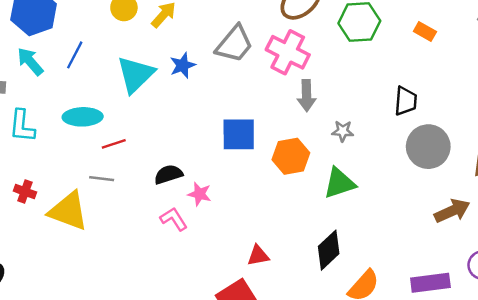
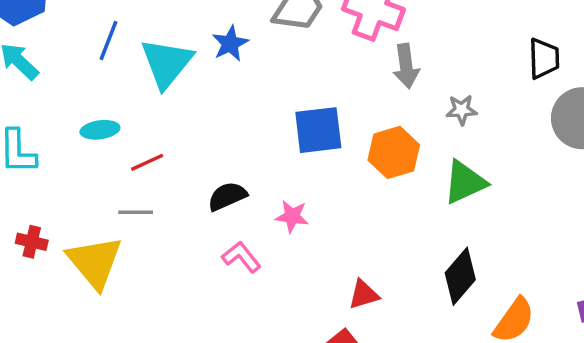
blue line: (75, 55) -> (109, 40), moved
cyan ellipse: (83, 117) -> (100, 130), size x0.7
pink star: (200, 194) -> (292, 216), moved
yellow triangle: (68, 211) -> (95, 262), turned 36

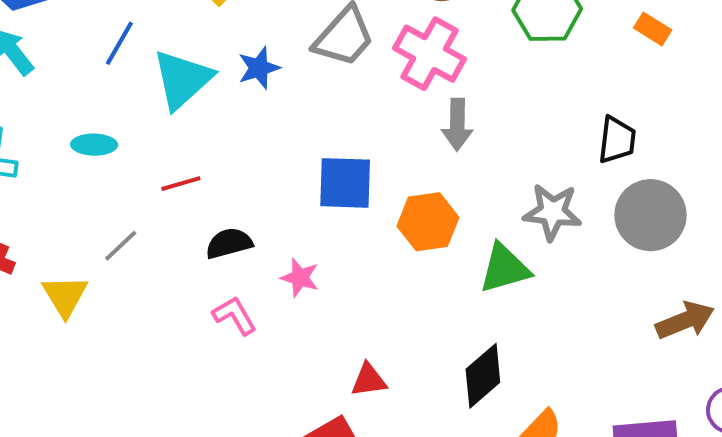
gray star: (461, 110) -> (552, 212), moved, size x1.6
red line: (147, 162) -> (181, 184), moved
gray line: (136, 212) -> (121, 246), turned -52
yellow triangle: (95, 262) -> (65, 296), size x0.7

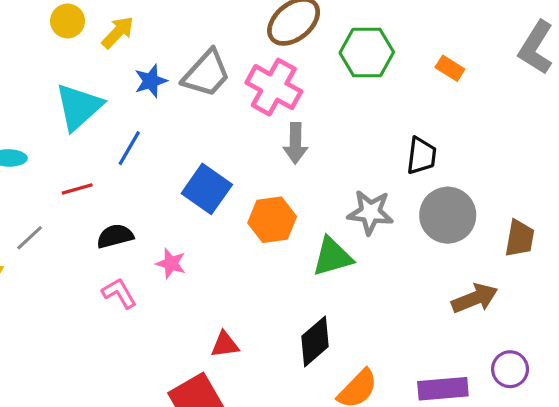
blue line: (119, 43) -> (129, 148), moved
blue star: (259, 68) -> (151, 81), moved
blue square: (345, 183) -> (207, 189), turned 33

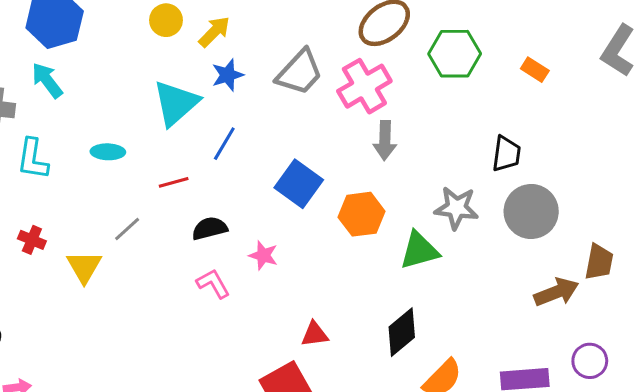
blue star: (151, 81) -> (228, 75), moved
pink cross: (274, 87) -> (364, 86), turned 30
brown trapezoid: (520, 238) -> (599, 262), moved

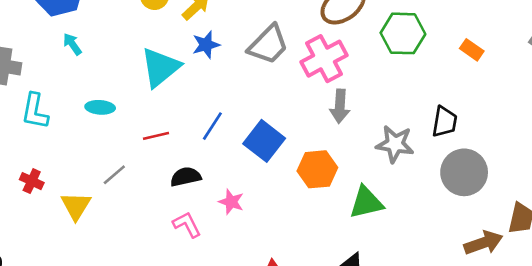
cyan arrow: (47, 80) -> (72, 44), moved, size x0.7
blue line: (224, 144) -> (212, 126), moved
gray star: (456, 208) -> (395, 144), moved

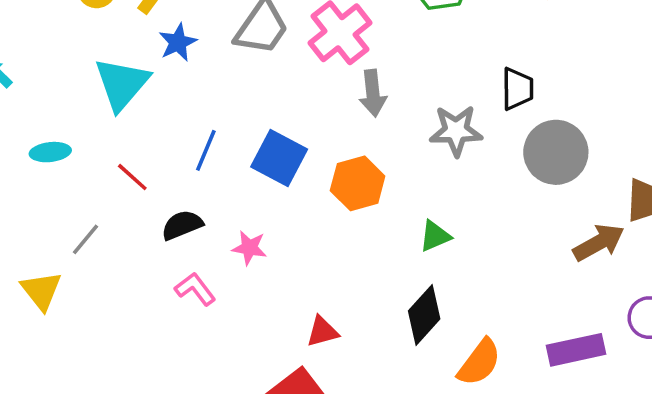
red line: (156, 136) -> (132, 177), turned 65
green triangle: (366, 203) -> (435, 236), moved, size x0.7

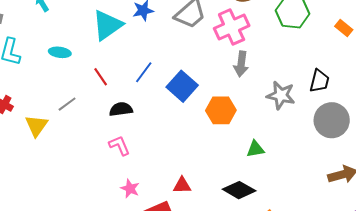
pink star: (249, 248) -> (130, 189), moved
black diamond: (424, 315) -> (239, 190), turned 64

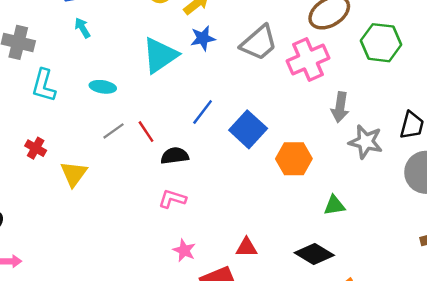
gray arrow: (241, 64) -> (340, 107), moved
red line: (101, 77) -> (146, 132), moved
gray line: (67, 104) -> (114, 131), moved
pink L-shape: (119, 145) -> (172, 199), turned -50

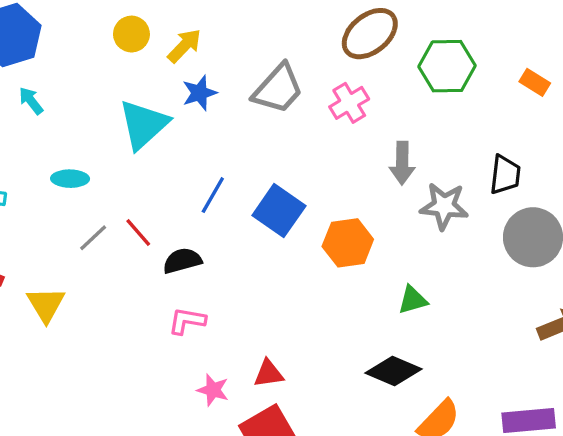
pink cross: (308, 60) -> (349, 103), size x0.7
red triangle: (246, 247) -> (269, 374), moved

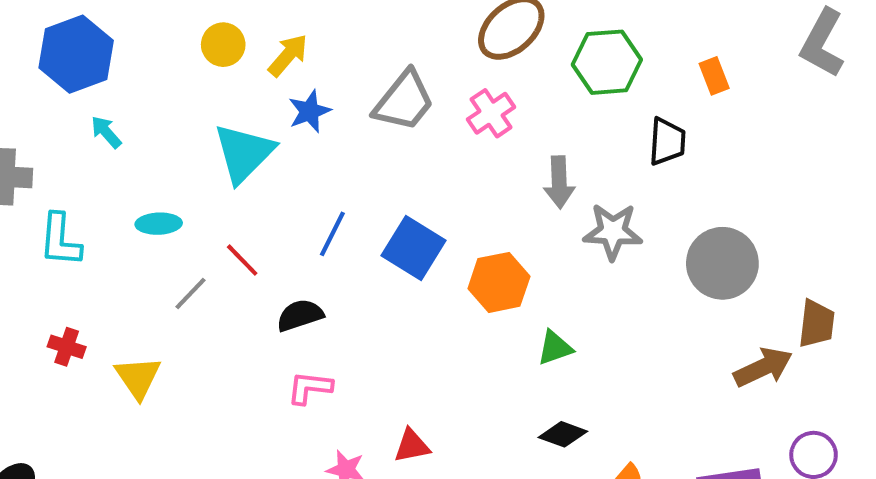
orange rectangle: (535, 82) -> (714, 76), turned 40
black trapezoid: (505, 175) -> (667, 141), moved
red line: (138, 233) -> (242, 260), moved
green triangle: (413, 300) -> (555, 348), moved
black diamond: (394, 371) -> (563, 434), size x0.7

